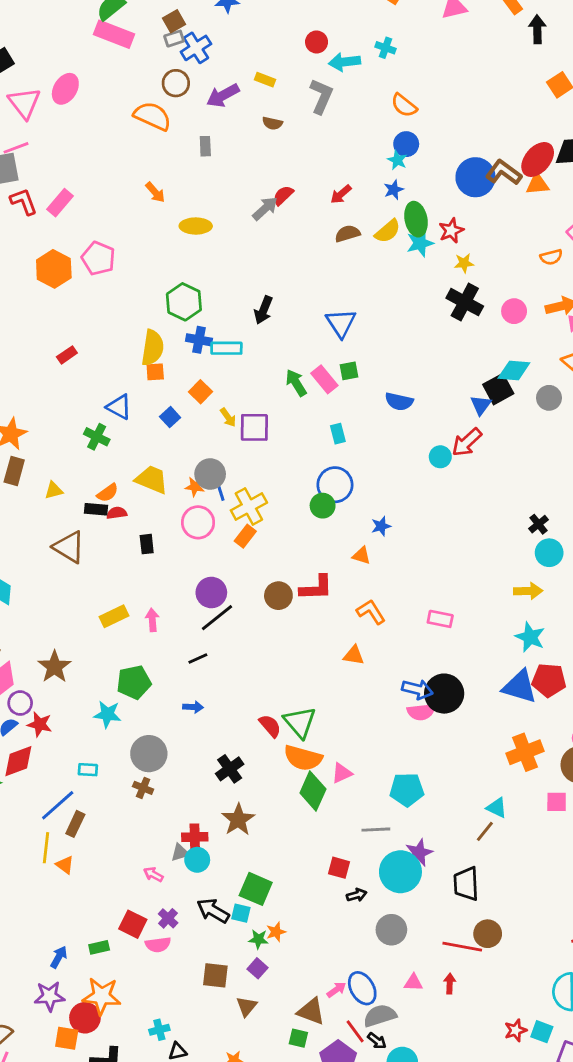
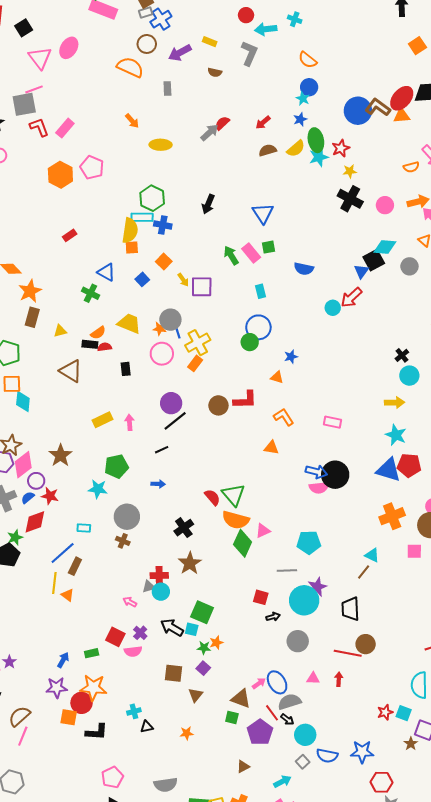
cyan rectangle: (226, 348) -> (142, 217), moved

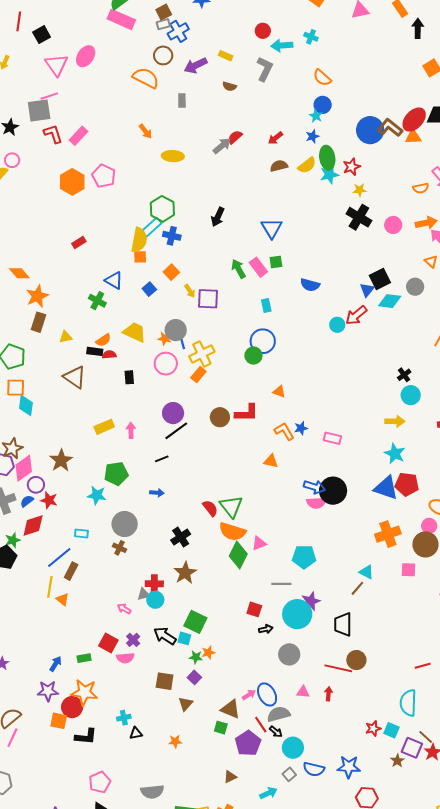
cyan rectangle: (142, 217) -> (152, 227), turned -45
cyan diamond: (385, 247) -> (390, 301), moved
blue star: (291, 357) -> (301, 428), moved

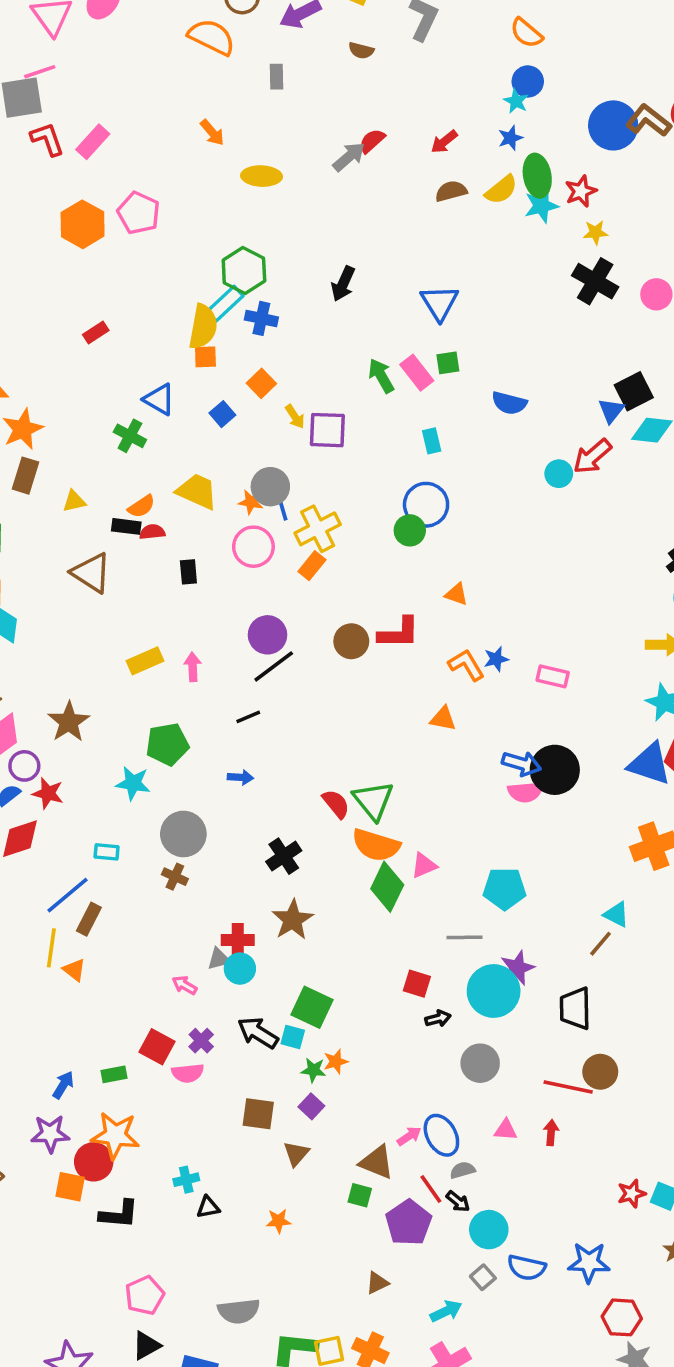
gray semicircle: (279, 714) -> (463, 1170), size x0.6

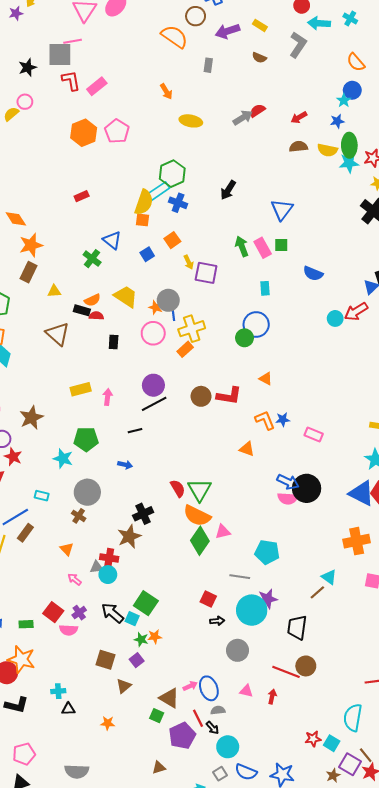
yellow semicircle: (501, 190) -> (327, 150), turned 42
brown star: (293, 920) -> (129, 536), moved
orange triangle: (74, 970) -> (67, 549), moved

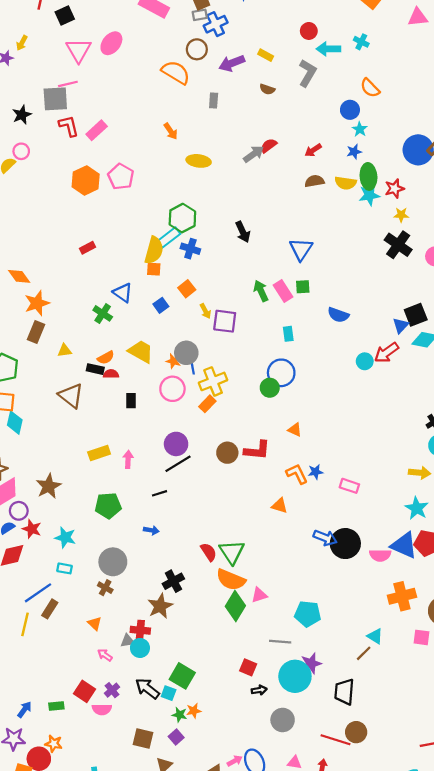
blue circle: (352, 90) -> (350, 110), moved
black arrow: (228, 190) -> (243, 232), turned -54
cyan star: (63, 459) -> (65, 537), moved
pink semicircle: (288, 498) -> (380, 555), moved
orange star: (21, 659) -> (54, 744), size x0.6

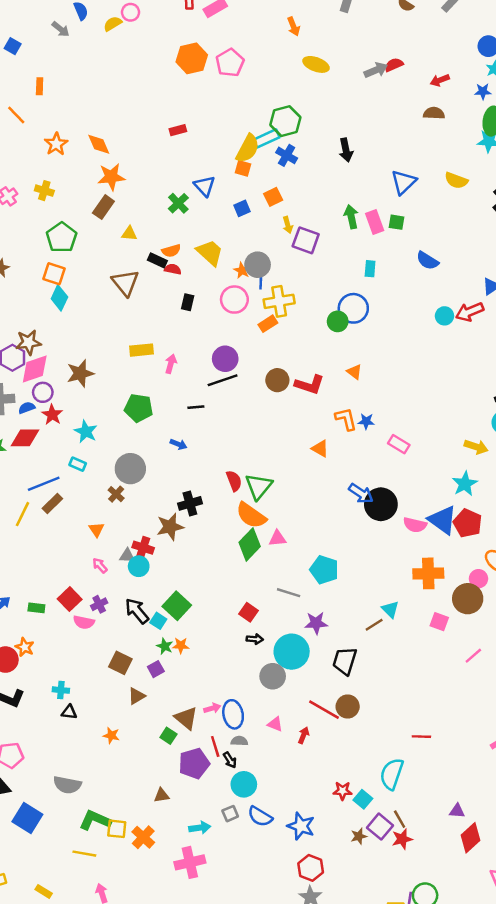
yellow semicircle: (346, 183) -> (456, 180), moved
cyan circle: (295, 676) -> (292, 652), moved

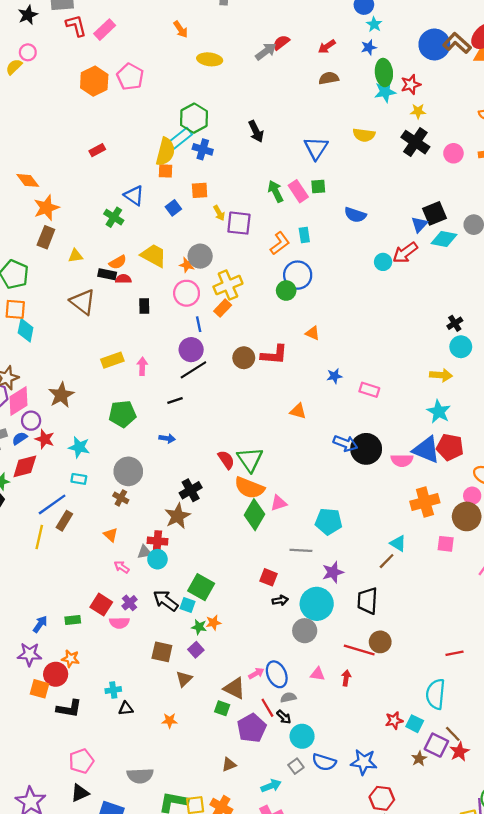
orange square: (273, 197) -> (200, 190), turned 36
blue line: (261, 281) -> (199, 324), moved
orange L-shape: (346, 419) -> (280, 243), moved, turned 80

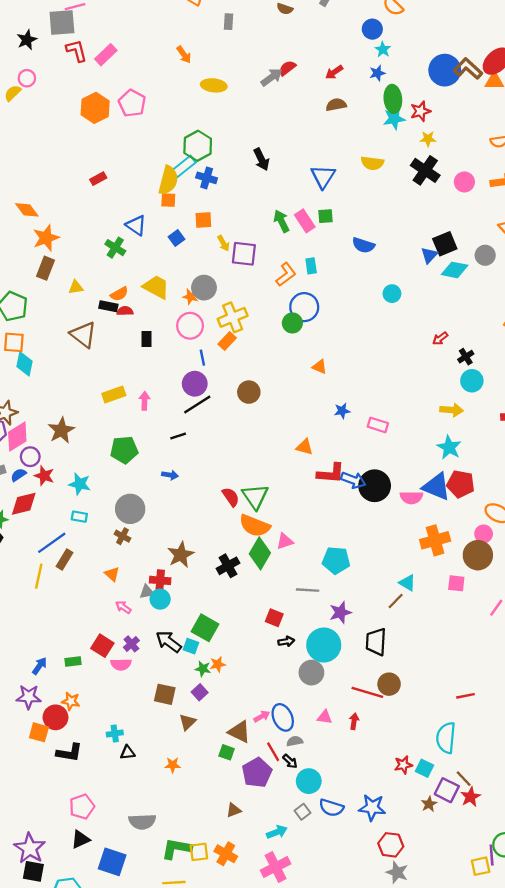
red arrow: (405, 253) -> (440, 338), moved, size x0.6
red L-shape: (274, 355) -> (331, 473), moved
black cross: (191, 490) -> (228, 566), moved

